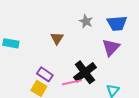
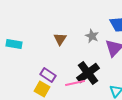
gray star: (86, 21) -> (92, 36), moved

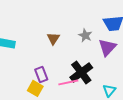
purple rectangle: (48, 75) -> (41, 74), turned 35

